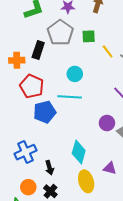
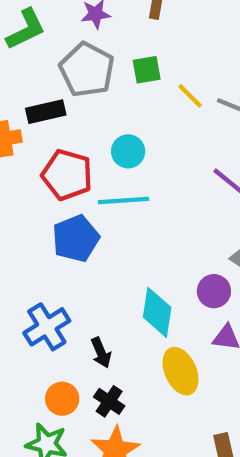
black rectangle: (38, 50) -> (46, 112), turned 66
red pentagon: (32, 86) -> (67, 175), moved
purple circle: (107, 123) -> (214, 291), moved

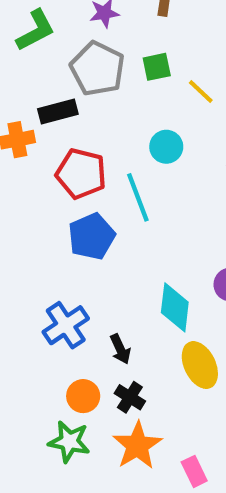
cyan circle: (128, 151) -> (166, 147), moved
cyan line: (123, 201) -> (138, 197), turned 75

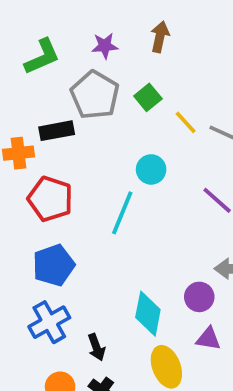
green square: (157, 67) -> (148, 97), turned -32
red pentagon: (81, 174) -> (50, 199), moved
cyan line: (138, 197) -> (122, 213), turned 39
blue pentagon: (92, 237) -> (54, 265), moved

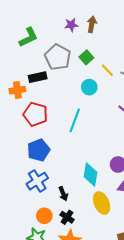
purple star: (105, 46) -> (71, 25), moved
cyan circle: (151, 169) -> (89, 87), moved

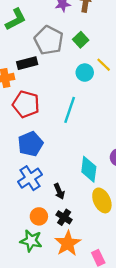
yellow line: (107, 70) -> (104, 65), moved

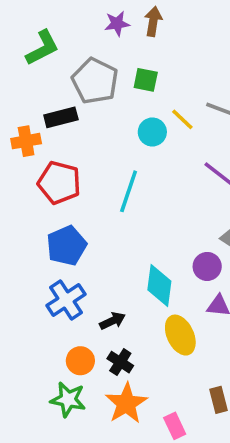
green square: (81, 40) -> (146, 80), turned -35
black arrow: (59, 191) -> (112, 321), turned -91

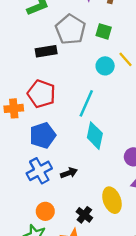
orange cross: (26, 141) -> (14, 108), moved
cyan diamond: (159, 286) -> (95, 136), moved
black arrow: (112, 321) -> (69, 173), moved
black cross: (120, 362) -> (84, 215), moved

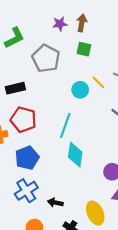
green square: (104, 31) -> (84, 49), moved
black rectangle: (46, 51) -> (15, 88), moved
black arrow: (69, 173) -> (55, 203), moved, turned -144

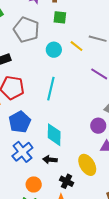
cyan circle: (80, 90) -> (54, 50), moved
cyan diamond: (75, 155) -> (54, 135), moved

